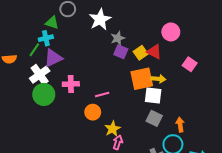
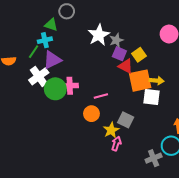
white star: (100, 19) -> (99, 35), moved
red triangle: (154, 52) -> (126, 66), moved
green circle: (44, 94) -> (55, 89), moved
gray square: (154, 118) -> (126, 120), moved

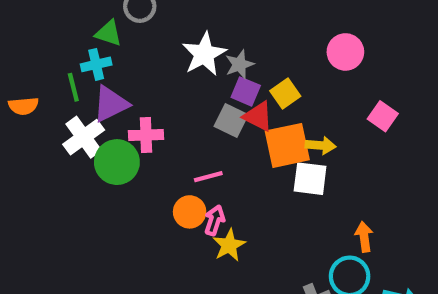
green line: (34, 52) -> (73, 87), turned -48
pink cross: (70, 86) -> (146, 135), moved
gray square: (126, 120) -> (231, 121), moved
pink arrow: (116, 144) -> (215, 220), moved

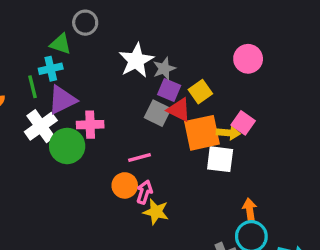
pink square: (383, 116) -> (243, 123), moved
orange arrow: (364, 237) -> (250, 210), moved
yellow star: (229, 245) -> (156, 212), turned -30

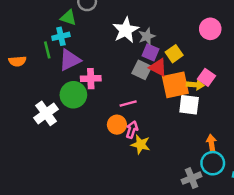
white cross: (41, 126) -> (46, 113), moved

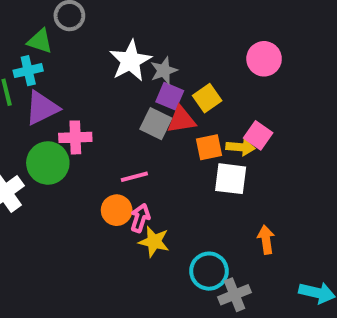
red triangle: (158, 67) -> (181, 120), turned -36
orange square: (175, 85) -> (209, 147), size x0.6
cyan circle: (213, 163) -> (209, 271), moved

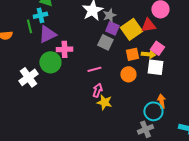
yellow square: (207, 98) -> (131, 29), size x1.5
red triangle: (181, 120) -> (148, 25), moved
white square: (231, 179) -> (155, 67), moved
orange circle: (117, 210) -> (128, 74), moved
cyan circle: (209, 271) -> (153, 111), moved

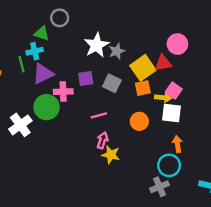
purple square: (112, 28) -> (86, 79), moved, turned -32
orange square: (132, 54) -> (143, 88), moved
orange arrow: (161, 101) -> (177, 144), moved

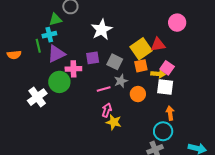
green triangle: (42, 33) -> (55, 20), turned -32
pink circle: (177, 44) -> (177, 23), moved
gray star: (117, 51) -> (121, 81), moved

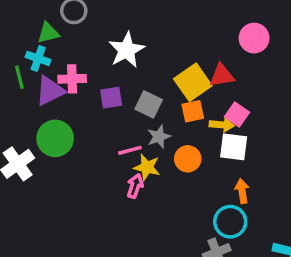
cyan cross: (49, 35) -> (38, 58), turned 32
pink cross: (73, 69) -> (72, 79), moved
yellow star: (114, 122) -> (147, 167), moved

